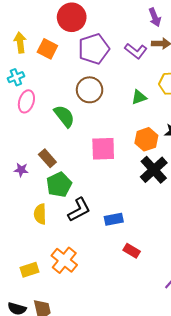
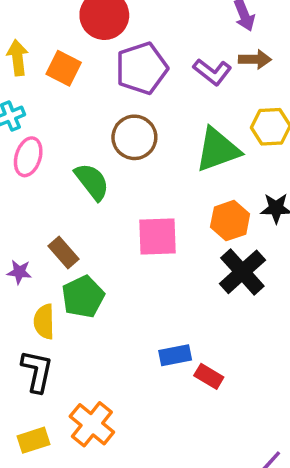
green triangle: (139, 97) -> (218, 150), size x1.8
black L-shape: (79, 210) -> (37, 371), moved, turned -50
yellow semicircle: (40, 214) -> (44, 322), moved
red rectangle: (132, 251) -> (209, 376), moved

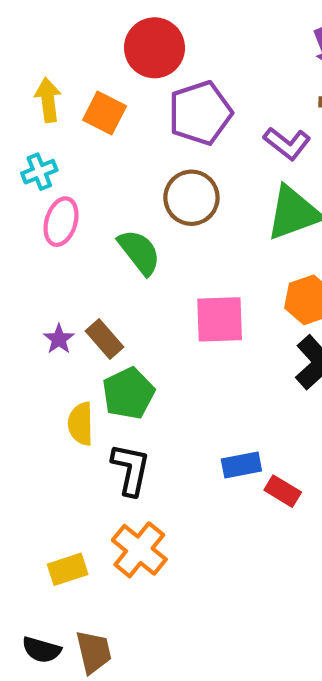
purple L-shape: (212, 72) -> (287, 143), moved
purple star: (19, 272) -> (59, 339), moved, turned 30
black L-shape: (37, 371) -> (131, 469), moved

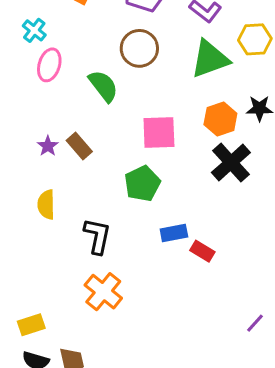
cyan cross: (39, 172) -> (34, 30), turned -30
green pentagon: (128, 393) -> (142, 184), moved
yellow semicircle: (81, 424) -> (46, 205), moved
yellow rectangle: (68, 569) -> (31, 325), moved

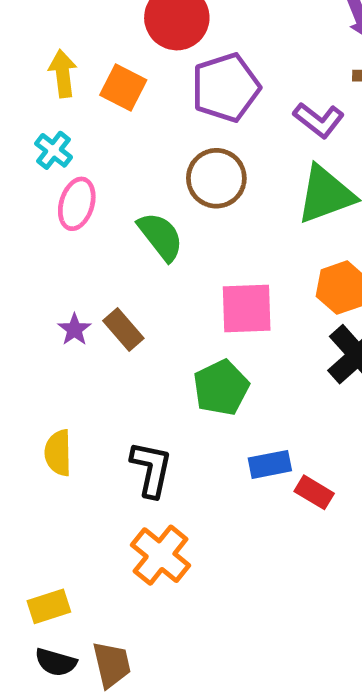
yellow semicircle: (46, 205) -> (58, 453), moved

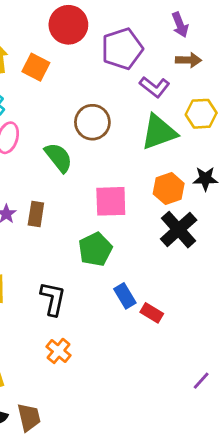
purple pentagon: (226, 88) -> (122, 49), moved
brown rectangle: (123, 329) -> (36, 214), turned 50
blue rectangle: (270, 464) -> (125, 296), turned 70
orange cross: (161, 555) -> (59, 351), size x0.7

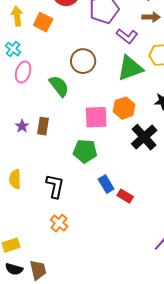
orange hexagon: (169, 189) -> (124, 108), moved
green pentagon: (95, 249) -> (85, 151), turned 30

